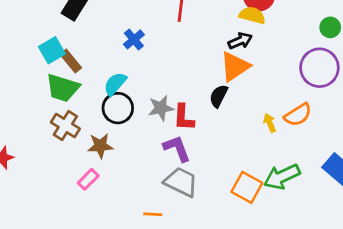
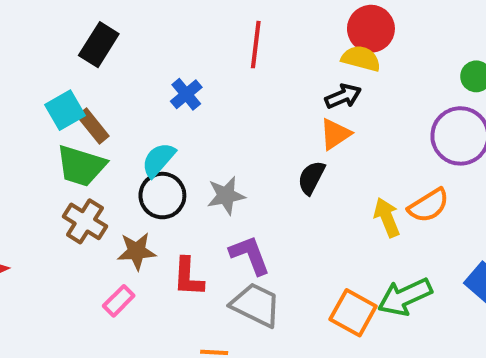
orange triangle: (235, 66) -> (335, 134), size x0.7
red L-shape: (184, 117) -> (188, 277), moved
yellow arrow: (270, 123) -> (387, 217), size x1.4

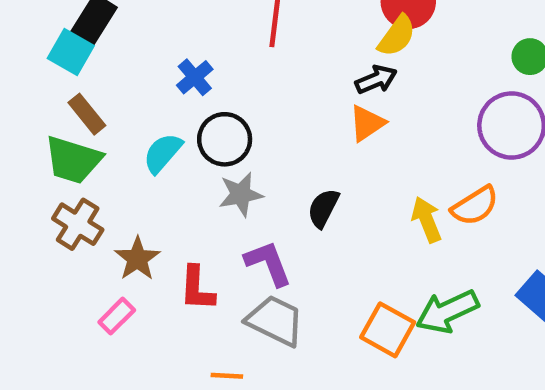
yellow semicircle: (361, 59) -> (397, 36), turned 111
cyan square: (65, 110) -> (71, 52), moved, turned -30
black semicircle: (311, 178) -> (323, 208), moved
black circle: (162, 196) -> (225, 139), moved
brown star: (137, 251) -> (137, 259), turned -30

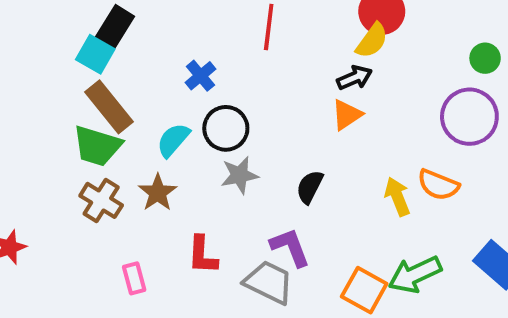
brown rectangle: (87, 114) -> (109, 107), size x1.5
orange semicircle: (475, 206) -> (438, 185), turned 54
brown star: (137, 259) -> (158, 193), moved
purple L-shape: (268, 263) -> (290, 247), moved
pink rectangle: (117, 316) -> (134, 278), turned -60

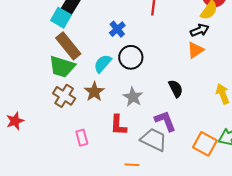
gray star: (239, 175) -> (133, 97), moved, turned -30
black semicircle: (310, 187) -> (176, 89), turned 126

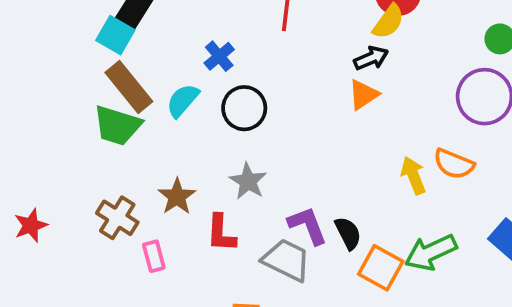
cyan semicircle: (103, 64) -> (183, 100), moved
black semicircle: (176, 89) -> (348, 233), moved
brown star: (94, 92) -> (177, 197), moved
brown cross: (64, 96) -> (117, 218), moved

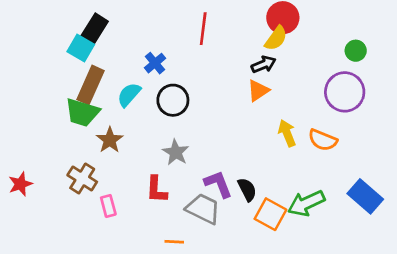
brown rectangle: (129, 87) -> (90, 85), turned 63
yellow arrow: (413, 175) -> (287, 133), moved
brown star: (177, 197) -> (110, 140), moved

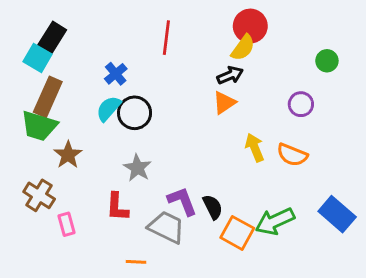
purple circle: (345, 92) -> (301, 104), moved, size x0.6
cyan semicircle: (129, 95) -> (108, 109), moved

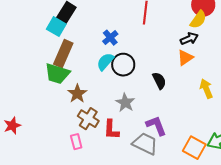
brown cross: (39, 195) -> (88, 119), moved
black semicircle: (213, 207) -> (159, 81), moved

